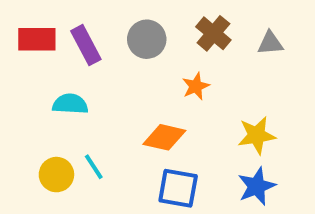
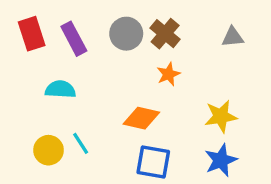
brown cross: (213, 33) -> (165, 34), moved
red rectangle: (37, 39) -> (32, 34), turned 72

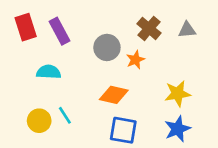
gray circle: (126, 34) -> (107, 47), moved
brown cross: (165, 34) -> (149, 28), moved

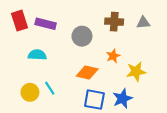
brown cross: (149, 28) -> (114, 22), turned -36
purple rectangle: (59, 31) -> (46, 24), turned -48
orange star: (135, 60) -> (113, 56), moved
blue star: (177, 129) -> (123, 99), moved

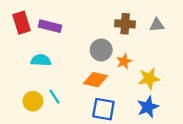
gray circle: (82, 36) -> (101, 50), moved
blue star: (123, 99) -> (148, 107), moved

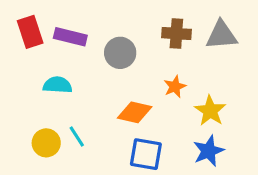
gray triangle: (157, 25) -> (221, 35), size x1.5
gray circle: (101, 50) -> (120, 53), moved
yellow star: (149, 78) -> (210, 111), turned -30

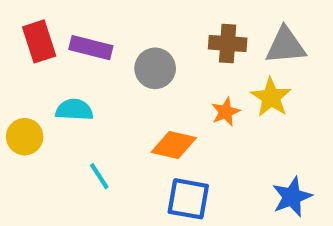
yellow star: (210, 111) -> (271, 97), moved
yellow circle: (46, 143) -> (25, 137), moved
blue star: (209, 151) -> (292, 197), moved

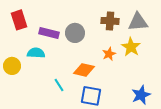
purple rectangle: (91, 48) -> (49, 33), moved
cyan line: (99, 176) -> (59, 85), moved

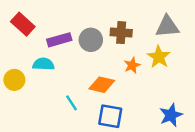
red rectangle: (19, 20) -> (23, 24), turned -30
brown cross: (110, 21) -> (121, 33), moved
purple rectangle: (49, 33) -> (59, 40), turned -30

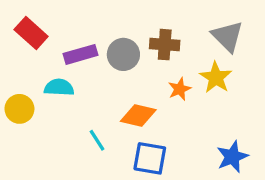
gray triangle: (167, 26) -> (227, 36), turned 50

